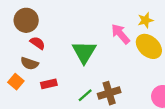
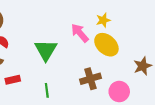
brown cross: (109, 93) -> (90, 79), moved
green line: (85, 95) -> (47, 90), turned -56

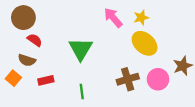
pink arrow: (80, 33) -> (113, 18), moved
pink circle: (119, 92) -> (158, 79), moved

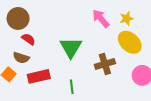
brown cross: (128, 79) -> (105, 64), moved
red rectangle: (46, 80) -> (39, 76), size x1.5

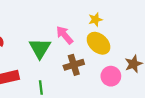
pink arrow: (101, 18) -> (65, 35), moved

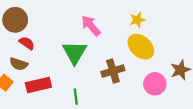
pink arrow: (65, 35) -> (91, 26), moved

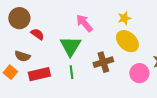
red semicircle: (27, 43) -> (37, 34), moved
green line: (76, 97) -> (71, 72), moved

